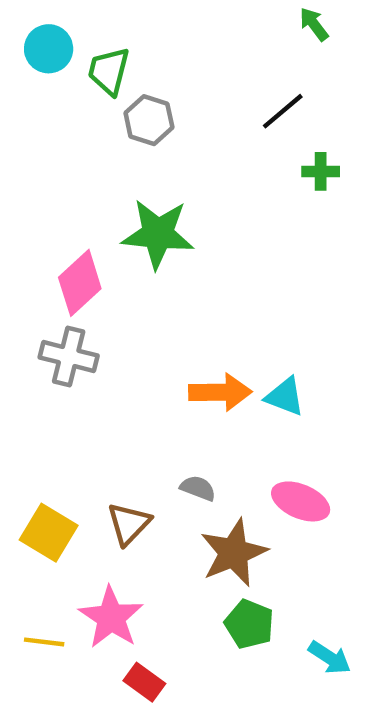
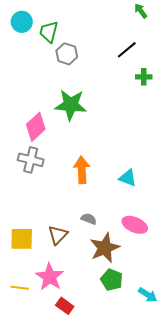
orange arrow: (220, 392) -> (82, 170), moved, turned -92
yellow square: (49, 533) -> (22, 239), turned -30

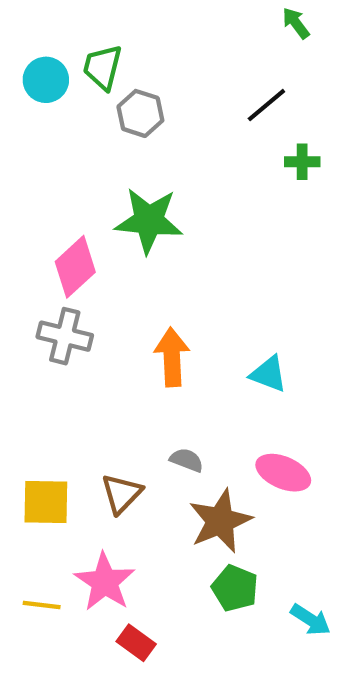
cyan circle: (22, 22) -> (46, 80), moved

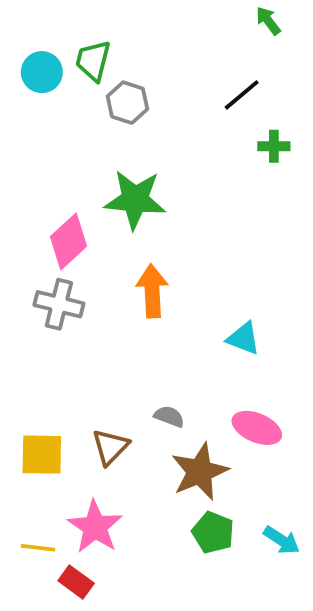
orange arrow: (172, 357) -> (152, 291), moved
cyan arrow: (311, 620) -> (282, 540), moved
red rectangle: (136, 643) -> (76, 582), moved

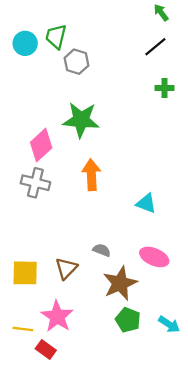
black line: (242, 95) -> (155, 47), moved

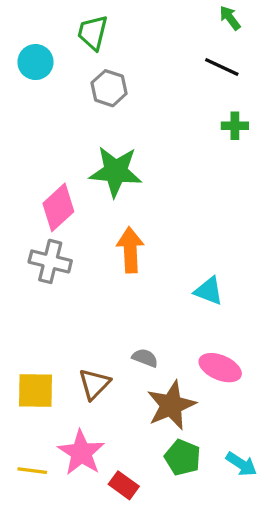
green trapezoid: (56, 37) -> (93, 33), moved
black line: (155, 47) -> (222, 67), turned 65
red rectangle: (46, 350) -> (124, 485), moved

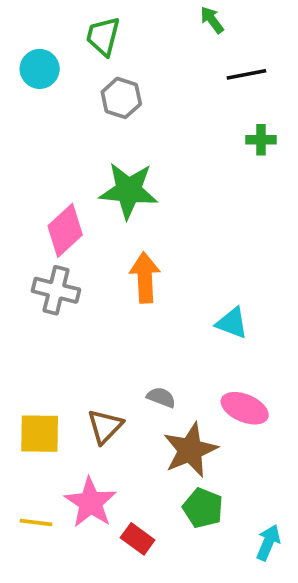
green arrow: (230, 18) -> (212, 20), moved
black line: (222, 67) -> (246, 74), turned -36
cyan arrow: (241, 464) -> (268, 542), moved, turned -100

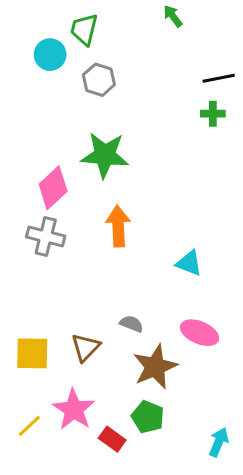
cyan circle: (40, 69) -> (50, 55), moved
black line: (246, 74) -> (219, 78), moved
green pentagon: (203, 508) -> (148, 417), moved
yellow line: (36, 523) -> (29, 426), turned -50

